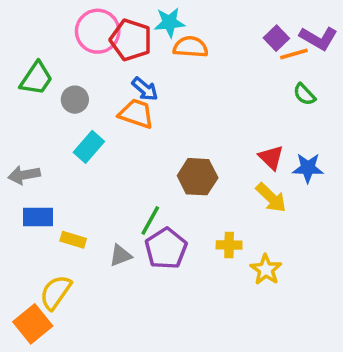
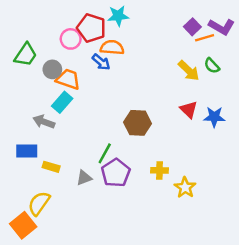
pink circle: (98, 31) -> (71, 39), moved, size x0.7
orange semicircle: (191, 47) -> (112, 47), moved
orange trapezoid: (136, 114) -> (68, 79), moved
gray arrow: (24, 175) -> (44, 122), moved, turned 30
yellow arrow: (271, 198) -> (189, 71), moved

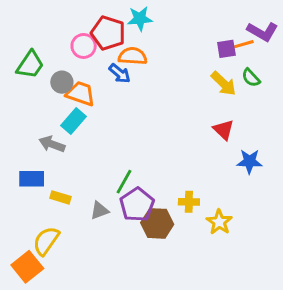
purple square: (192, 27) -> (226, 49), moved, turned 35
blue star: (214, 117) -> (250, 161), moved
brown hexagon: (138, 123) -> (157, 223), moved

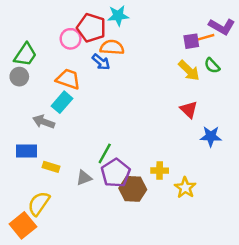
gray circle: (62, 82) -> (19, 77), moved

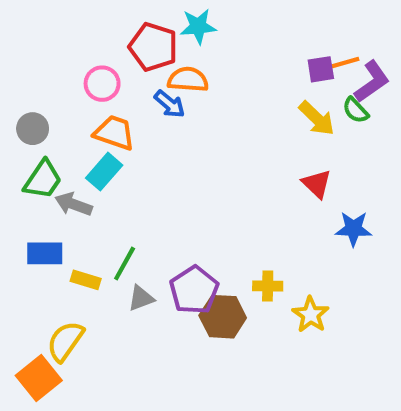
purple L-shape: (222, 27) -> (372, 82), moved, turned -65
pink circle: (71, 39) -> (102, 84), moved
green trapezoid: (25, 55) -> (43, 180), moved
green line: (105, 153) -> (125, 264), moved

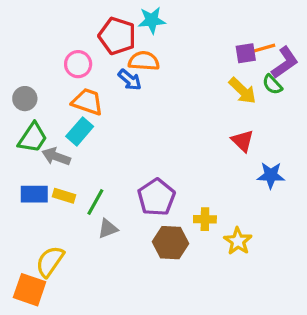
yellow rectangle: (86, 280) -> (64, 196), moved
purple pentagon: (194, 290) -> (156, 197), moved
orange square: (39, 378) -> (30, 290), turned -32

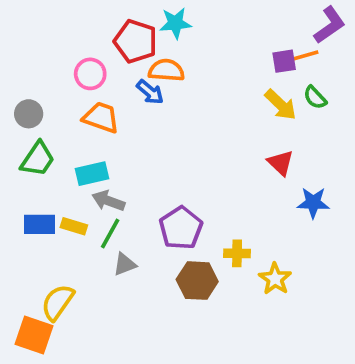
purple L-shape: (285, 63) -> (330, 25), moved
cyan rectangle: (80, 131) -> (92, 174), moved, turned 36
gray arrow: (56, 157) -> (108, 201), moved

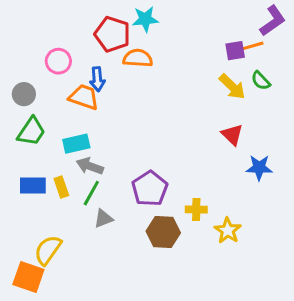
pink circle: (90, 74) -> (58, 61), moved
blue arrow: (150, 92) -> (97, 79), moved, turned 45
yellow rectangle: (74, 226) -> (61, 187), turned 54

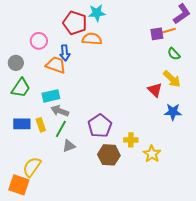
yellow arrow: (232, 87) -> (172, 79), moved

